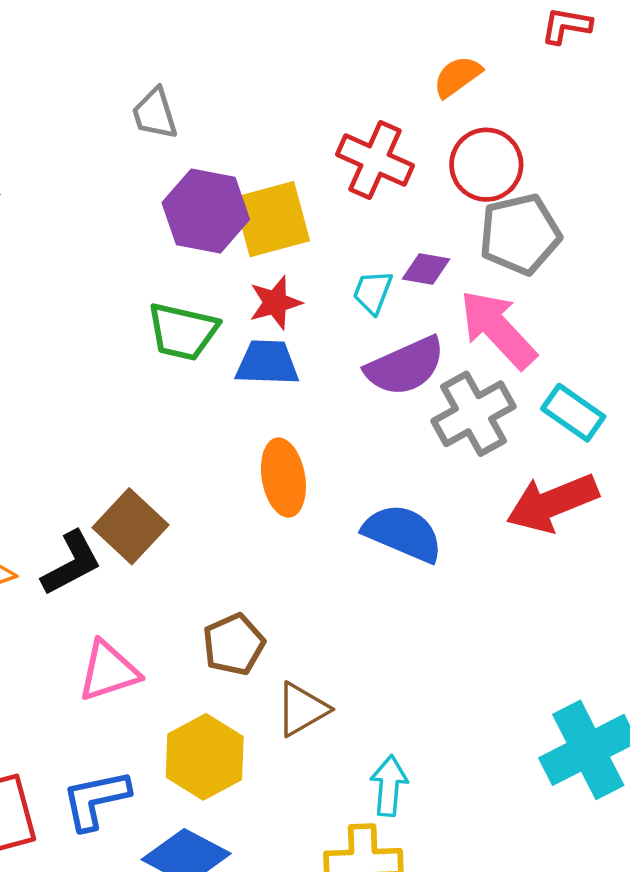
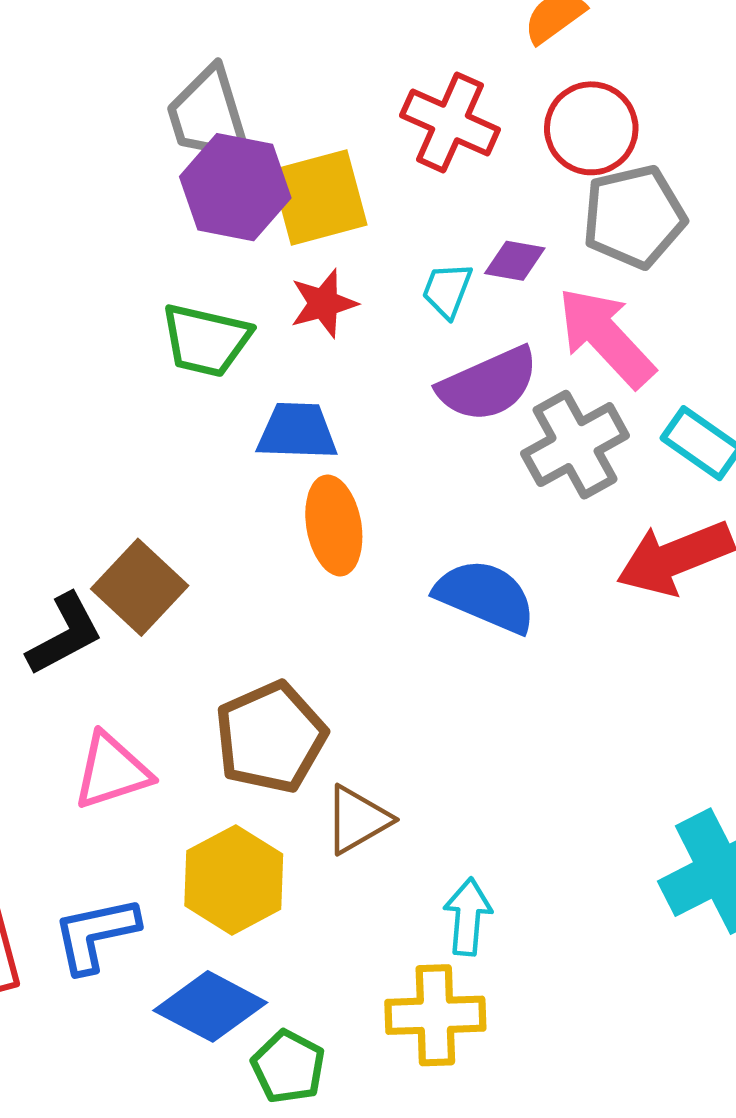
gray trapezoid: (155, 114) -> (209, 115), moved, size x1.5
blue trapezoid: (267, 363) -> (297, 431), moved
brown pentagon: (234, 644) -> (271, 737), size x1.4

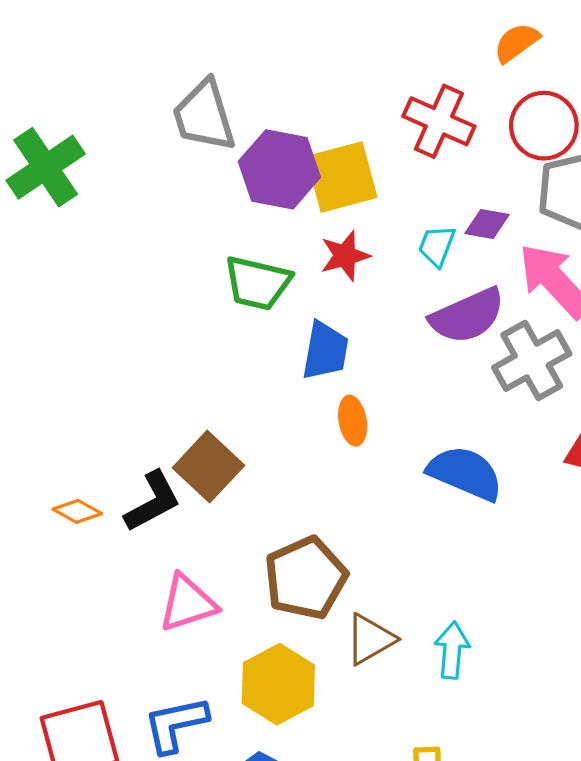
gray trapezoid: (209, 115) -> (204, 116), moved
blue trapezoid: (297, 431) -> (325, 351), turned 98
orange ellipse: (334, 525) -> (353, 421), size x0.7
cyan arrow: (468, 917) -> (452, 650), moved

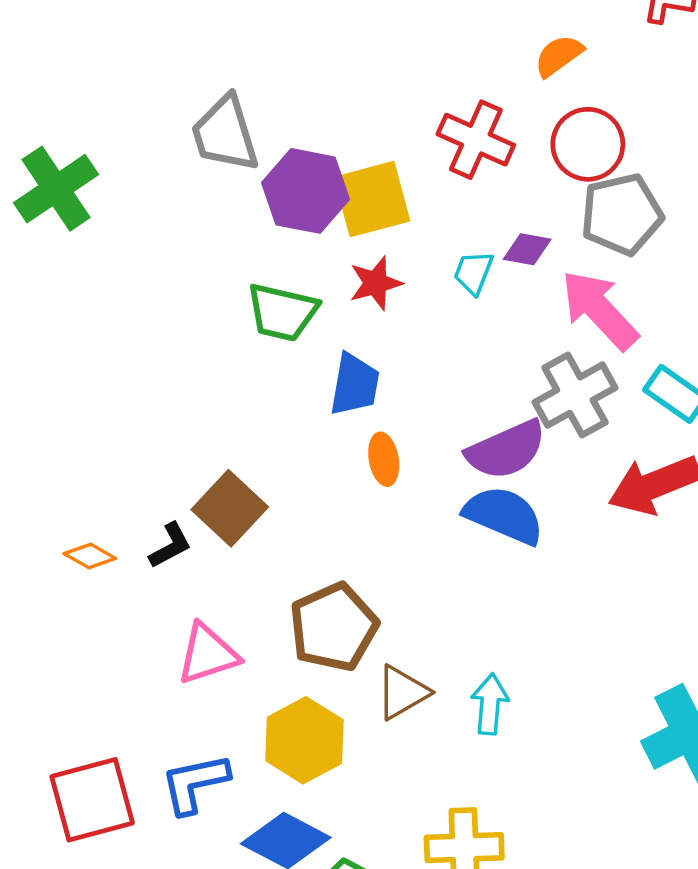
purple semicircle: (467, 316) -> (506, 450), moved
black L-shape: (153, 502) -> (170, 545), size x0.7

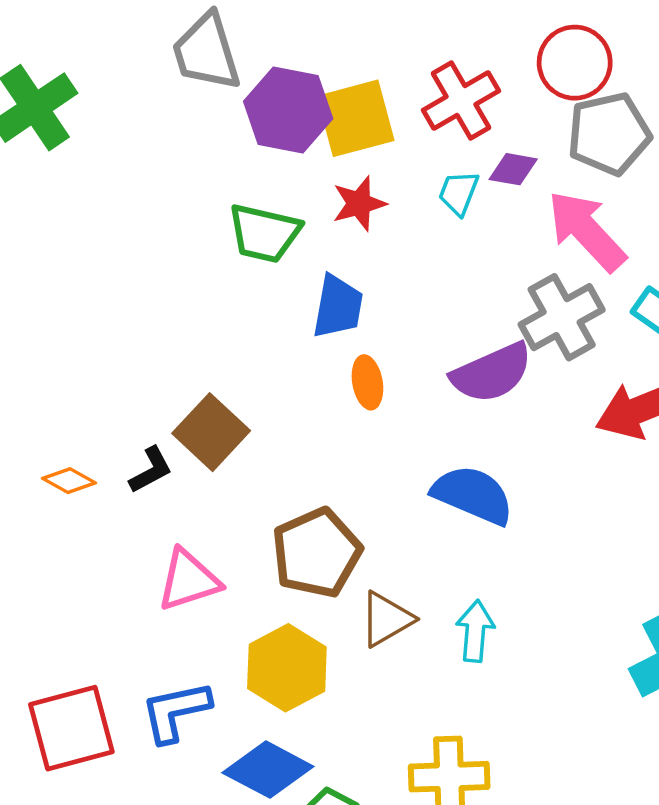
red cross: (476, 140) -> (461, 101), moved, turned 36
blue semicircle: (504, 515) -> (473, 495), moved

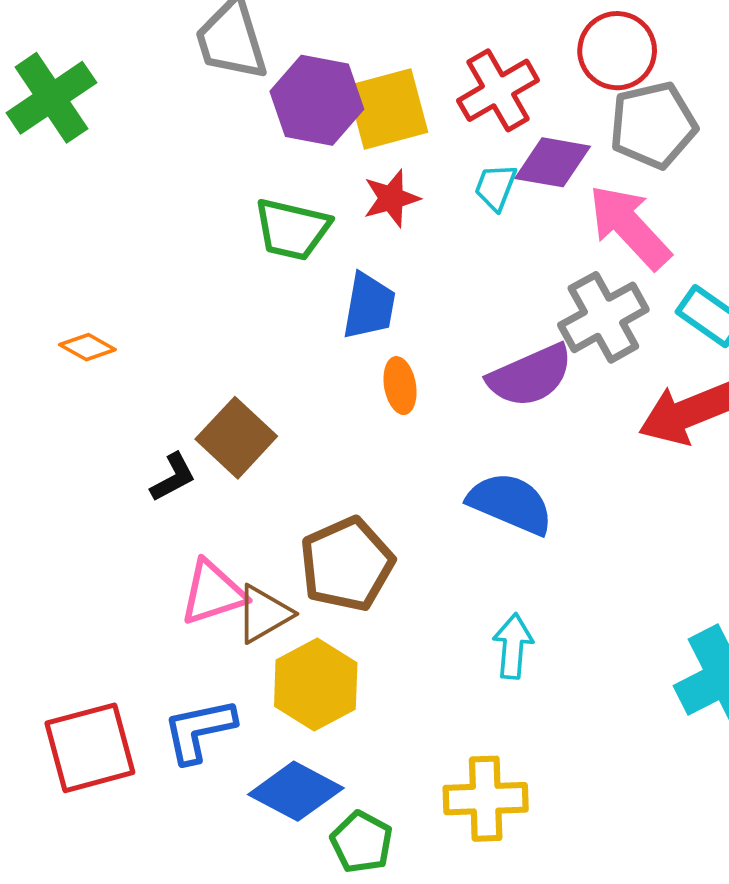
purple diamond: (513, 169) -> (553, 162), size x1.5
orange diamond: (69, 481) -> (87, 347), moved
brown triangle: (386, 619) -> (264, 614), moved

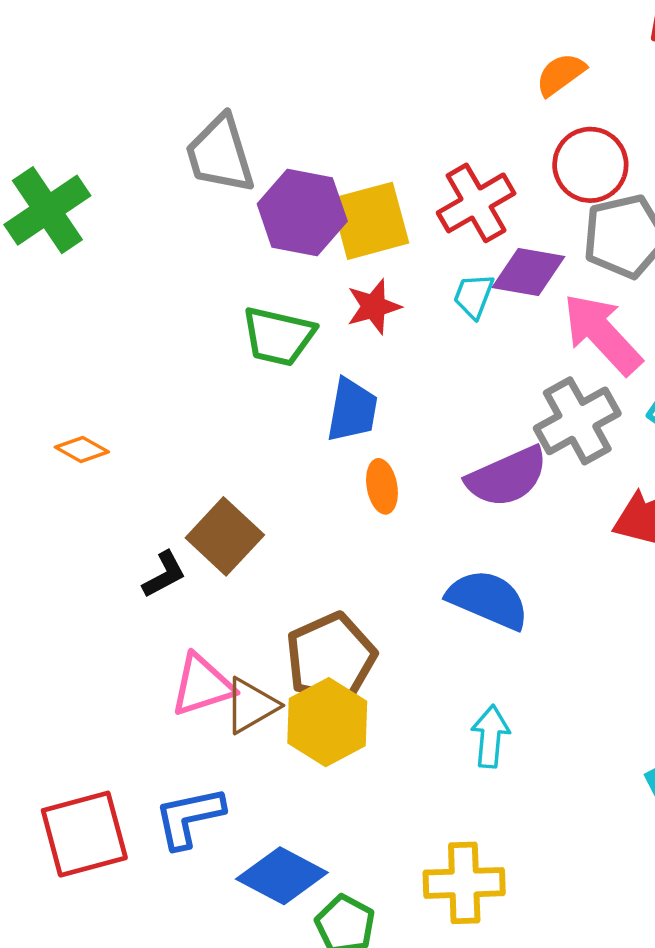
yellow hexagon: (316, 685) -> (327, 722), moved

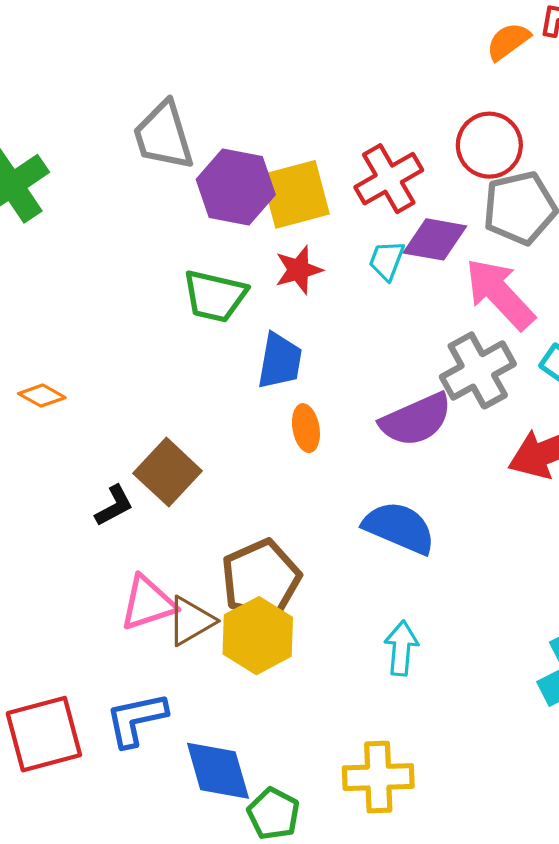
orange semicircle: (561, 74) -> (508, 41), moved
blue diamond: (282, 876) -> (218, 771), turned 46

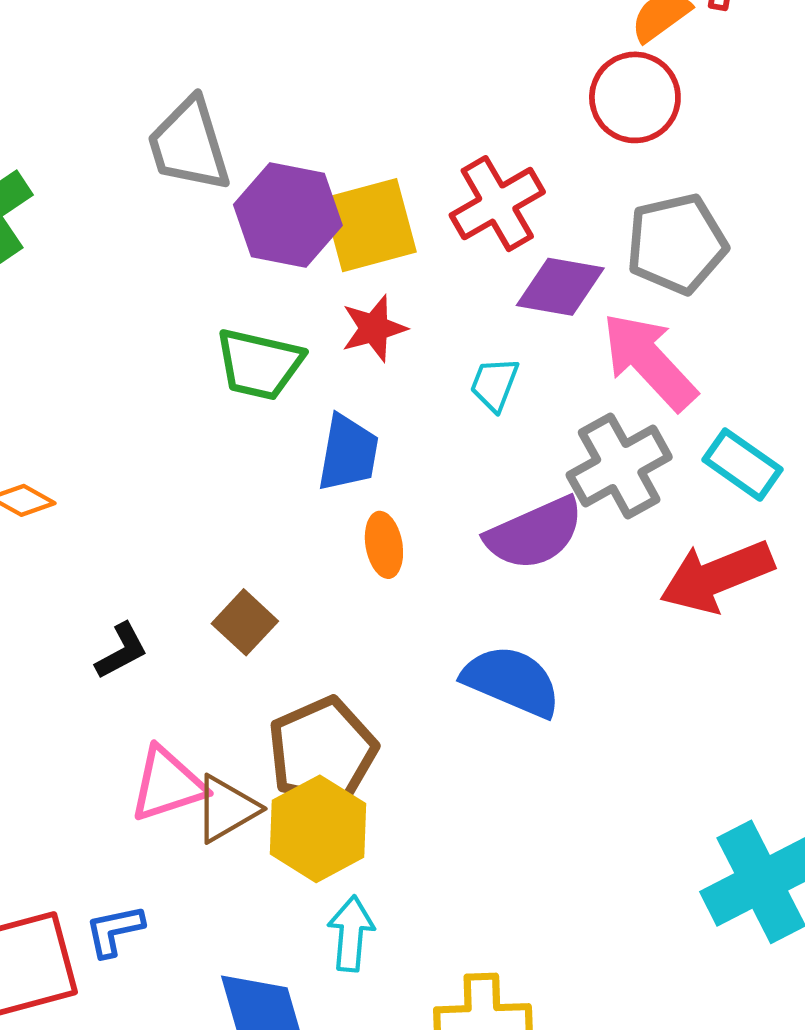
red circle: (489, 145) -> (635, 97), moved
cyan trapezoid: (387, 260) -> (494, 384), moved
brown square: (168, 472) -> (245, 622), moved, size x0.7
cyan arrow: (401, 648) -> (351, 934), moved
blue L-shape: (136, 719) -> (114, 931), moved, size x0.7

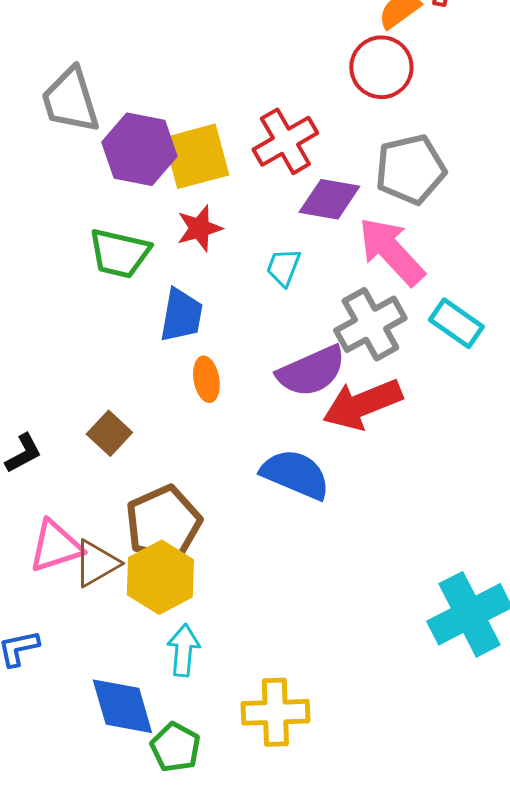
red arrow: (717, 576) -> (362, 404), moved

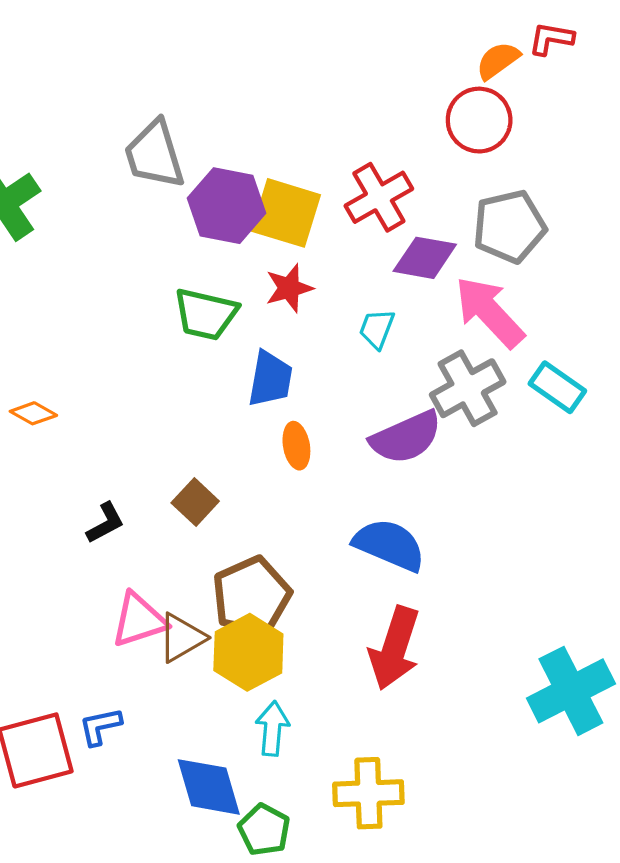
yellow square: (196, 156) -> (286, 213), turned 32
red arrow: (362, 404) -> (395, 648), moved, turned -50

